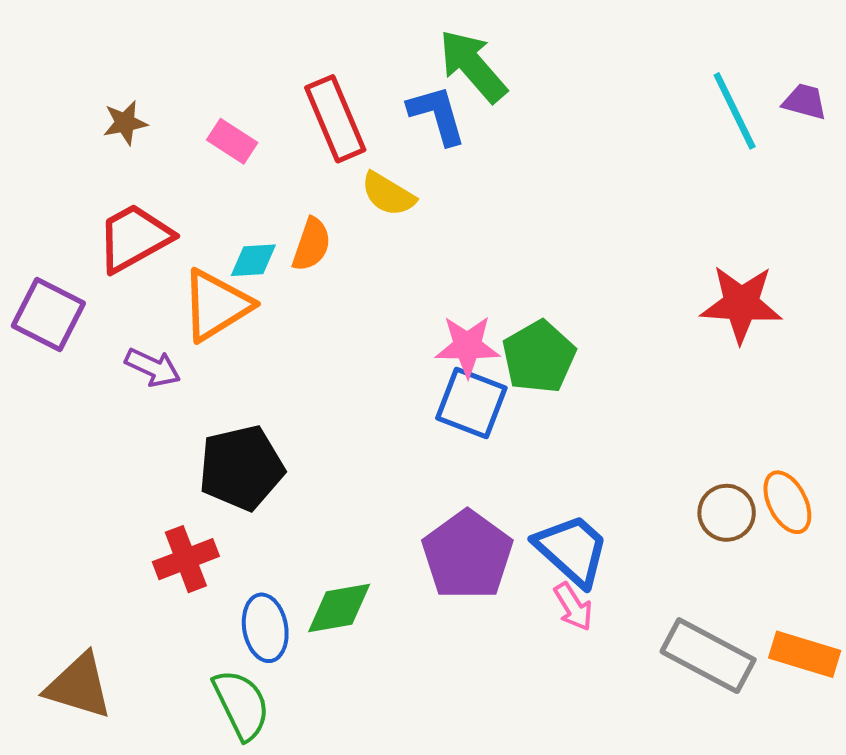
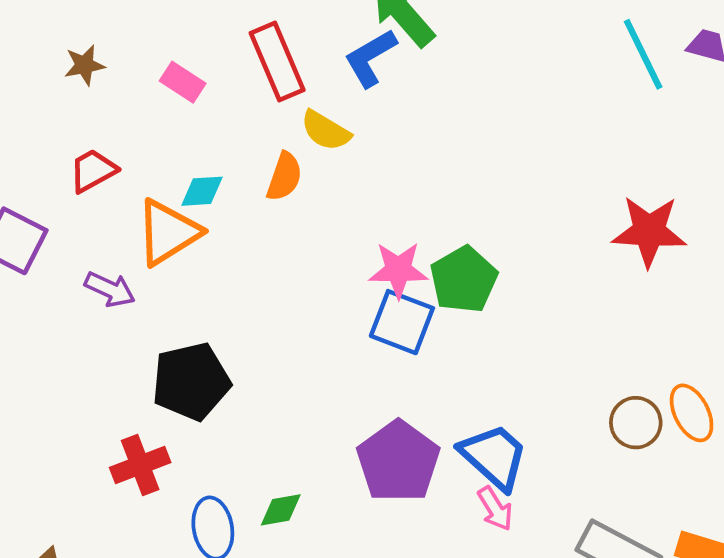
blue L-shape: (437, 115) -> (370, 58), turned -104
red trapezoid: (134, 238) -> (93, 171), size x0.7
orange semicircle: (311, 244) -> (284, 177), moved
green diamond: (339, 608) -> (281, 510), size x0.7

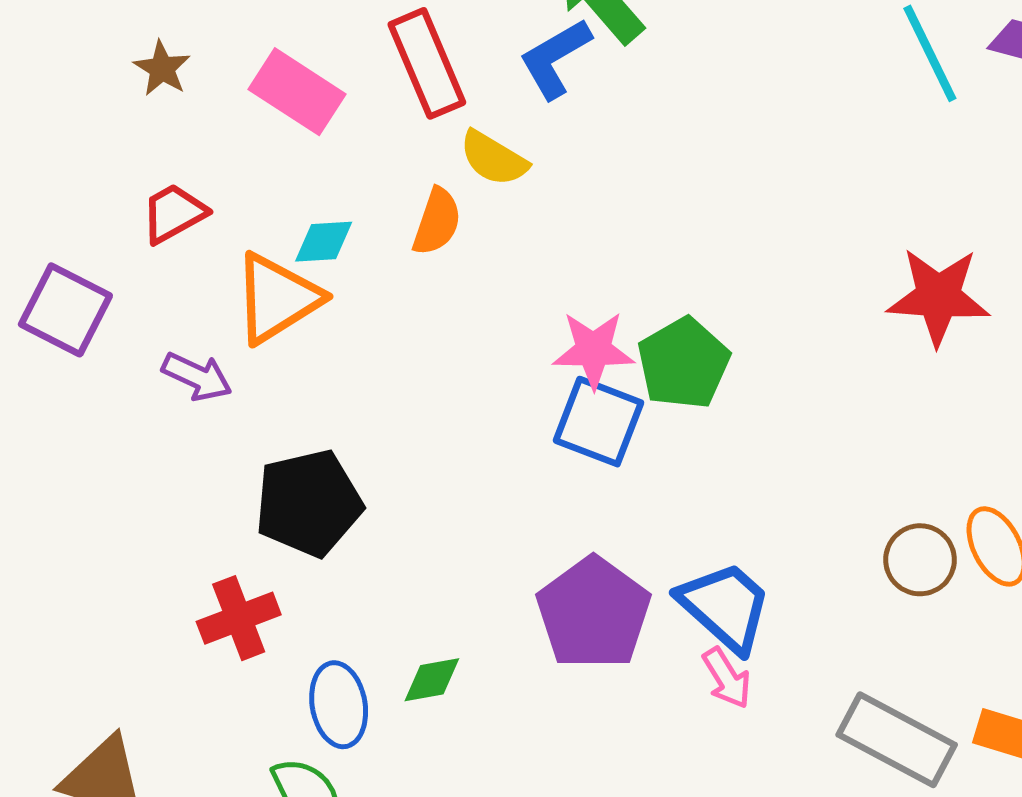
brown star: (84, 65) -> (162, 68), turned -30
pink rectangle: (183, 82) -> (297, 92), size x1.5

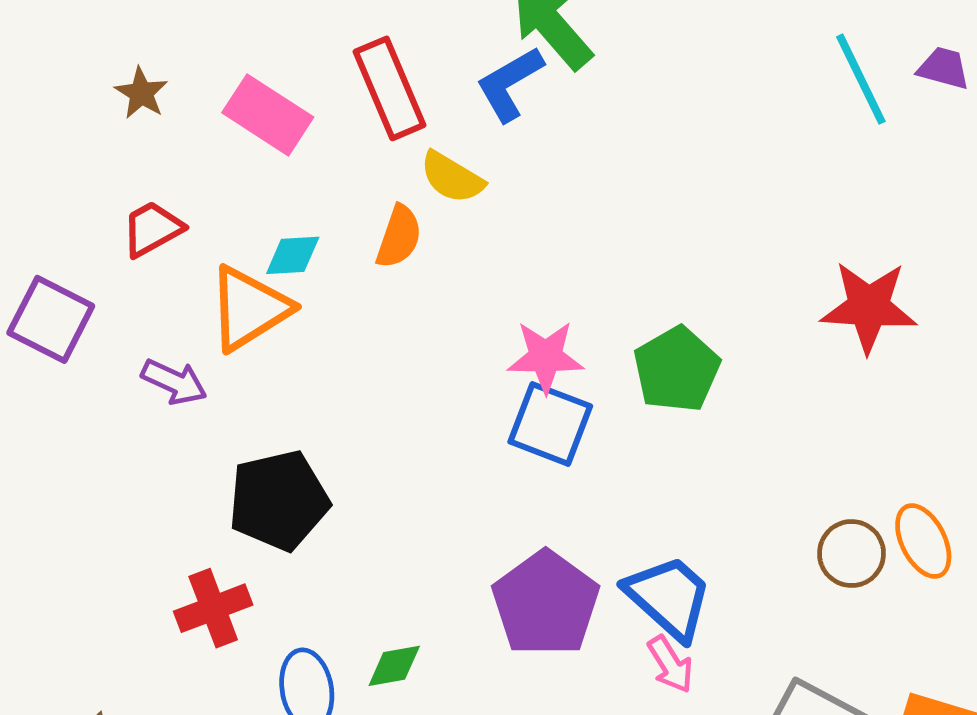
green pentagon: (683, 363) -> (677, 369), moved

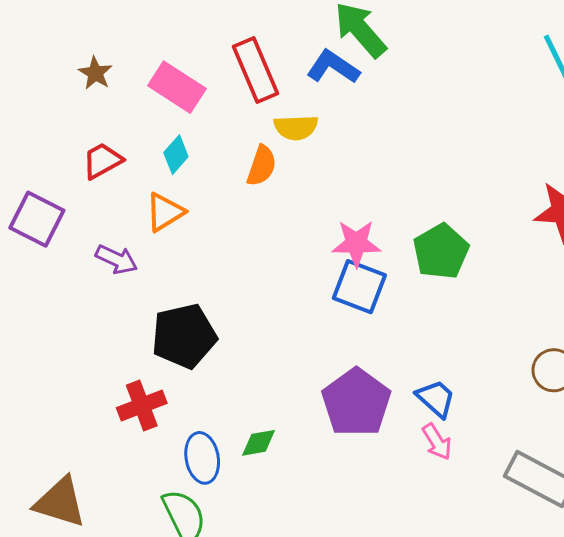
blue L-shape: (510, 84) -> (333, 67), turned 64
yellow semicircle: (452, 177) -> (296, 127), turned -33
cyan diamond: (293, 255) -> (176, 155), moved, turned -45
orange triangle: (249, 308) -> (165, 212), size x0.7
blue trapezoid: (669, 597) -> (436, 398), size x0.7

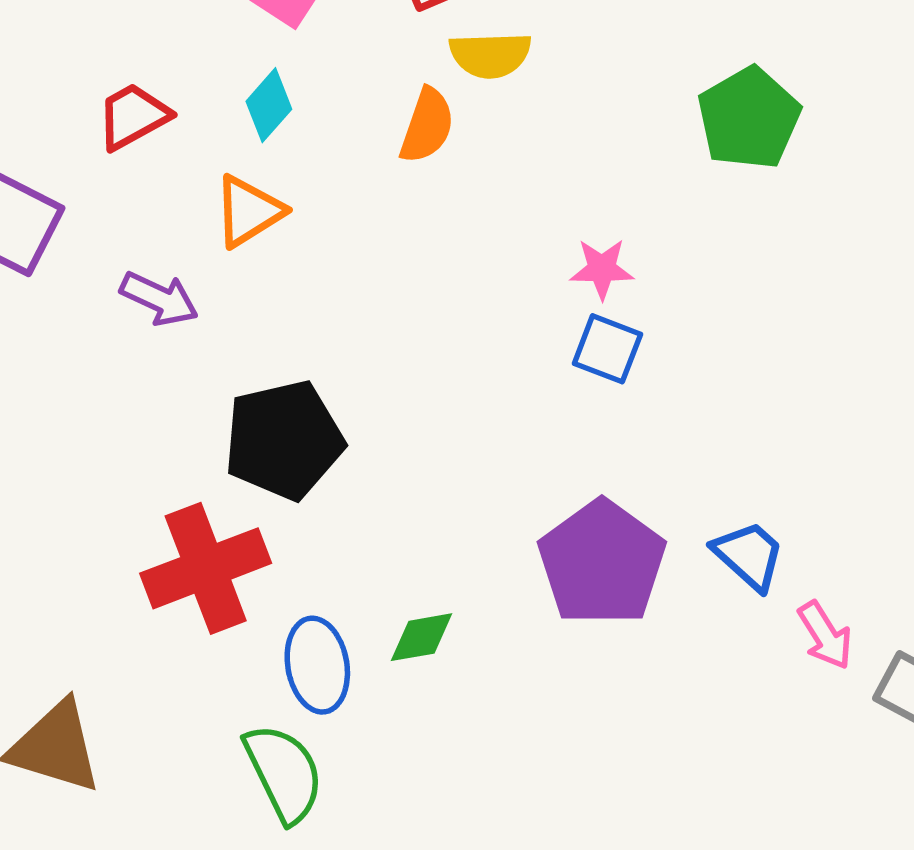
pink star: (356, 243) -> (602, 269), size x0.7
green pentagon: (441, 251) -> (749, 118), moved
blue square: (359, 287) -> (607, 349), size x0.7
red cross: (142, 406) -> (206, 568), size x1.4
pink arrow: (437, 442) -> (825, 635), moved

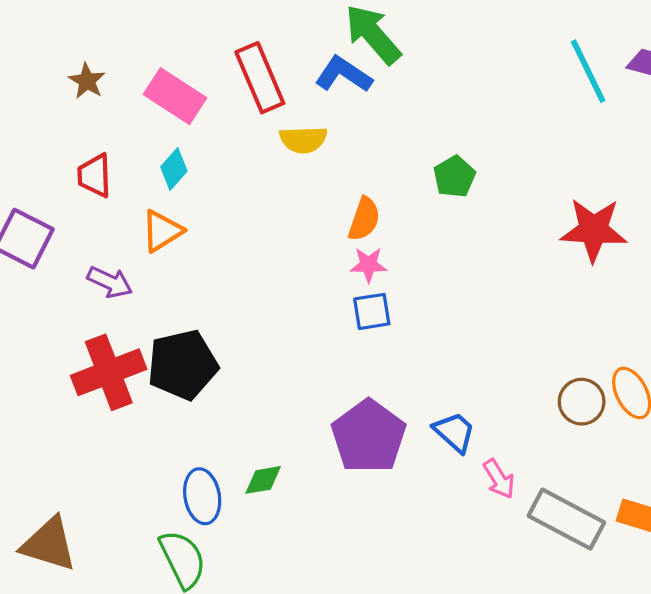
red trapezoid: (133, 116) -> (95, 176), turned -63
green pentagon: (749, 118) -> (454, 177), size x0.7
orange semicircle: (427, 126) -> (364, 219), moved
blue square: (607, 349) -> (372, 311), turned -30
red cross: (206, 568) -> (109, 372), moved

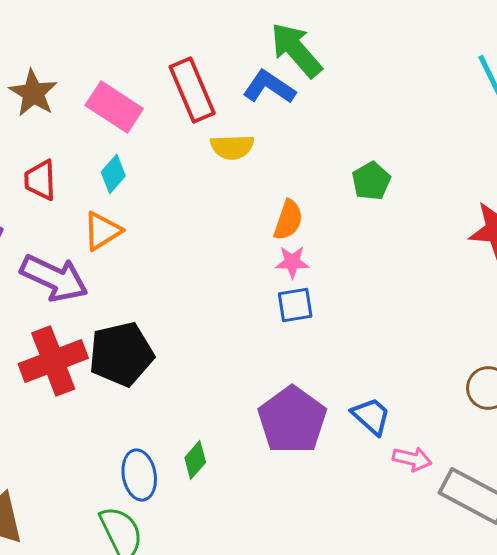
brown star: (87, 81) -> (33, 93), size x1.4
purple arrow: (110, 282) -> (54, 278), size x1.6
pink arrow: (499, 479) -> (412, 459), turned -45
green diamond: (263, 480) -> (195, 460), turned -39

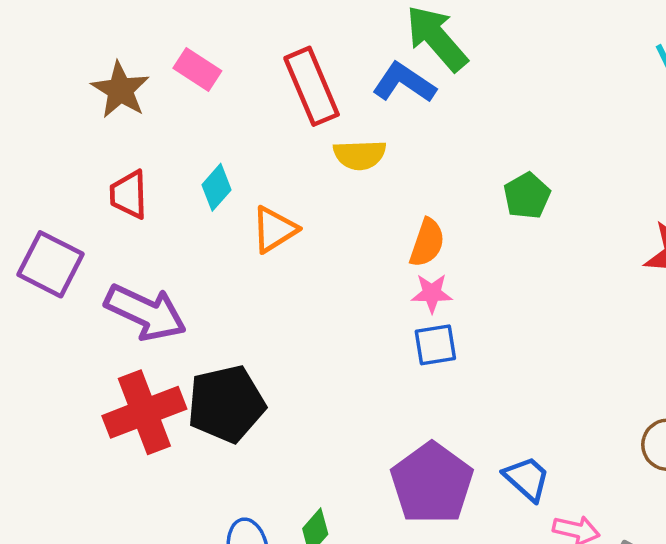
pink rectangle: (114, 107) -> (197, 69), moved, size x0.7
orange triangle: (102, 231) -> (274, 229), moved

